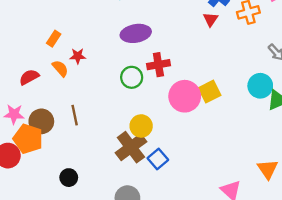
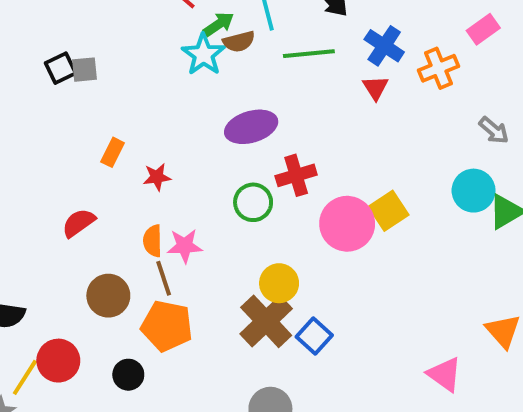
orange semicircle: (60, 68) -> (153, 241), moved, turned -132
pink star: (14, 114) -> (185, 246), moved
orange pentagon: (28, 139) -> (167, 326), moved
black circle: (69, 178) -> (128, 375), moved

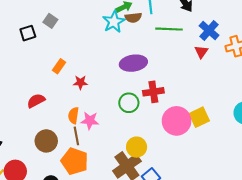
black square: (61, 68) -> (28, 33), moved
gray square: (85, 70) -> (50, 21), turned 32

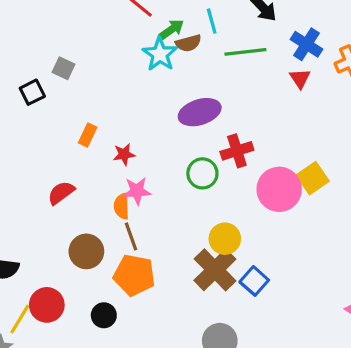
pink star: (90, 121) -> (137, 191), moved

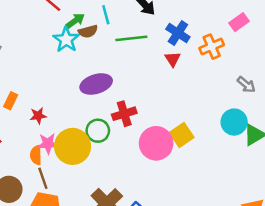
yellow circle: (225, 239) -> (73, 146), moved, size x1.5

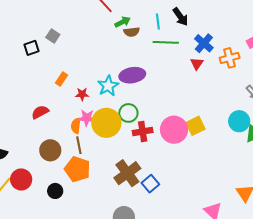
cyan line: (106, 15) -> (158, 21), moved
cyan star: (66, 40) -> (108, 86), moved
red cross: (124, 114) -> (143, 132), moved

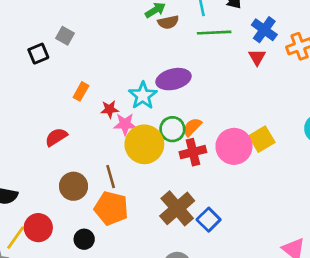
pink star: (87, 118) -> (125, 124), moved
orange semicircle: (76, 126) -> (192, 127), moved, turned 42

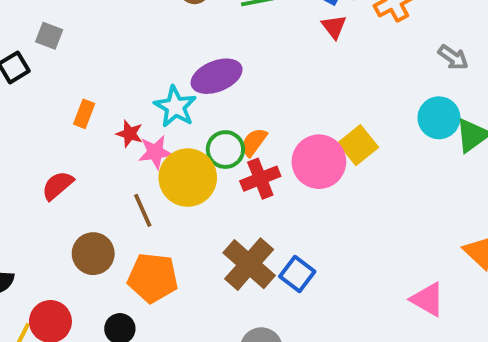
red star: (110, 109) -> (130, 134), turned 30
brown line: (111, 177) -> (143, 210), moved

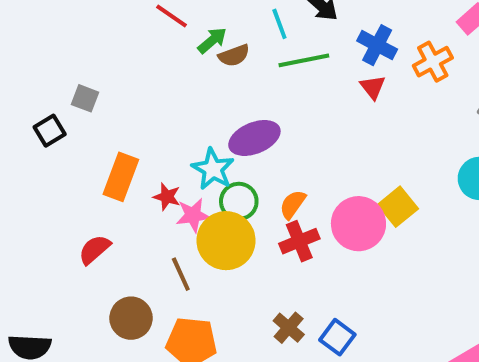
orange rectangle: (84, 114) -> (121, 177), size x1.6
green circle: (225, 150) -> (239, 201), moved
brown cross: (249, 264) -> (289, 328), size x0.6

